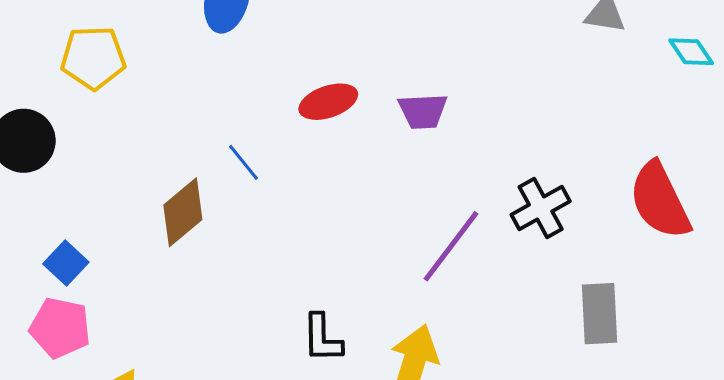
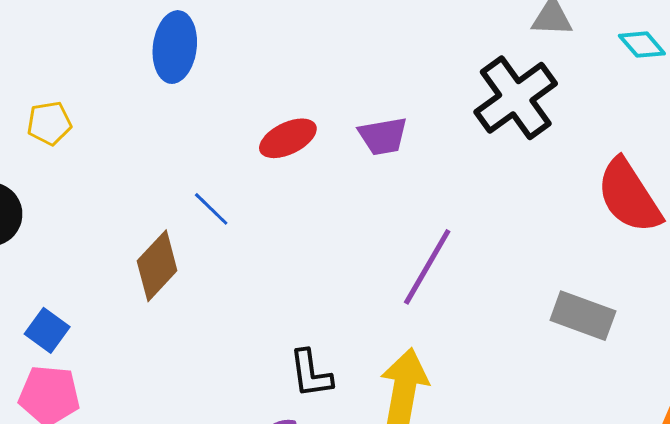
yellow pentagon: (93, 58) -> (49, 123), size x0.7
black cross: (541, 208) -> (516, 98), moved, size x1.4
gray rectangle: (599, 314) -> (583, 316), turned -60

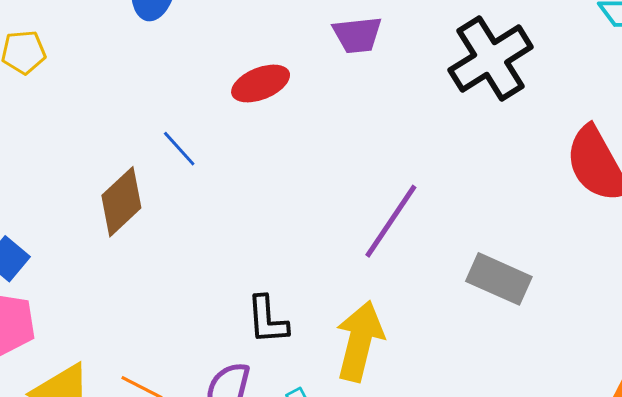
purple trapezoid: (383, 136) -> (357, 35), moved
gray rectangle: (583, 316) -> (499, 279), moved

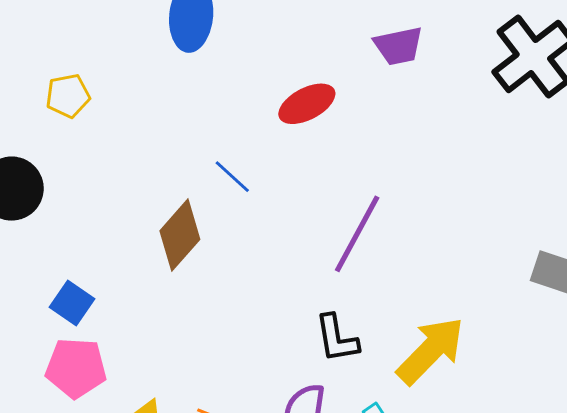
purple line: (391, 221) -> (357, 234), moved
yellow arrow: (360, 341) -> (431, 351), turned 36

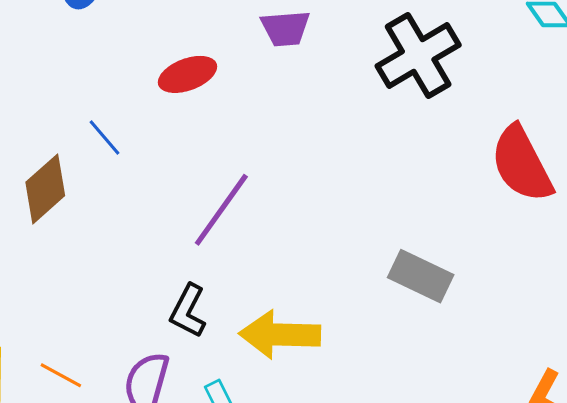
black L-shape: (337, 338) -> (188, 311), turned 30
yellow arrow: (431, 351) -> (280, 335), turned -140

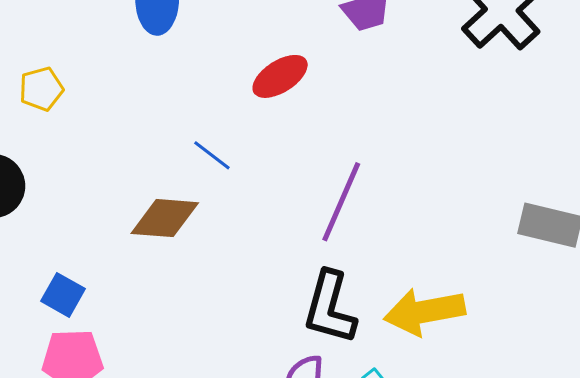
brown diamond: (45, 189) -> (165, 218), turned 58
black L-shape: (188, 311) -> (330, 308), size x1.4

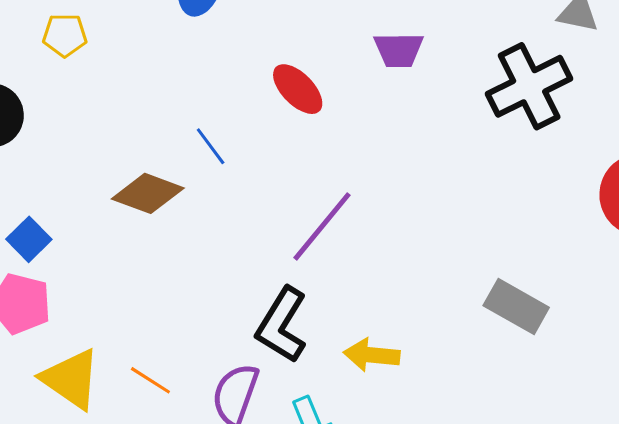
red ellipse: (280, 76) -> (298, 89), turned 62
yellow arrow: (424, 312) -> (372, 355), size x0.7

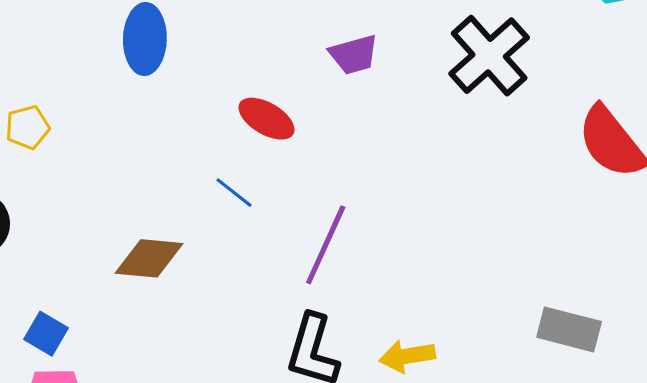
blue line: (211, 146) -> (234, 193), moved
gray rectangle: (516, 306) -> (569, 329), moved

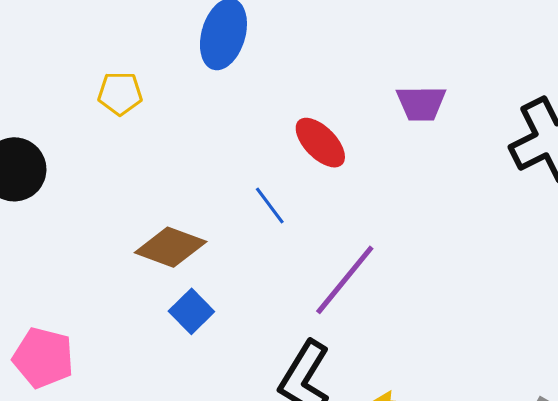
yellow pentagon: (28, 127) -> (120, 93), moved
blue square: (46, 334) -> (191, 311), moved

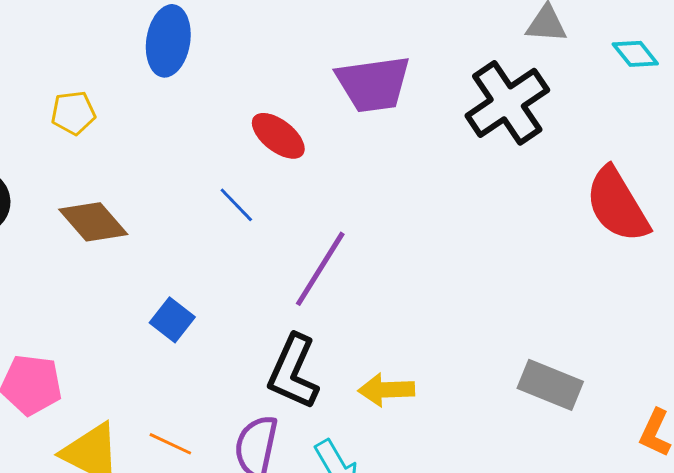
purple trapezoid: (421, 103) -> (373, 84), size x1.5
brown diamond: (171, 247) -> (93, 222), moved, turned 36

